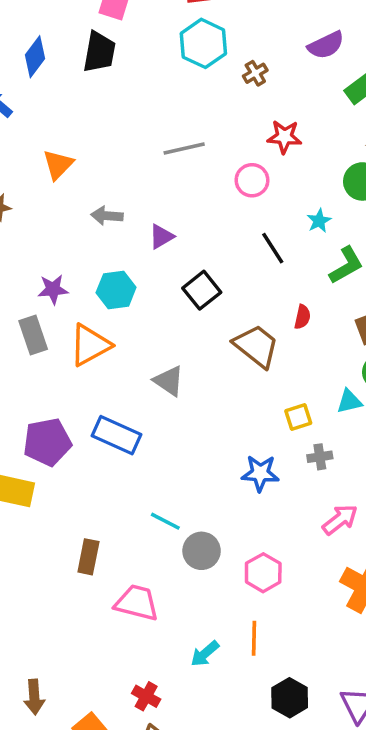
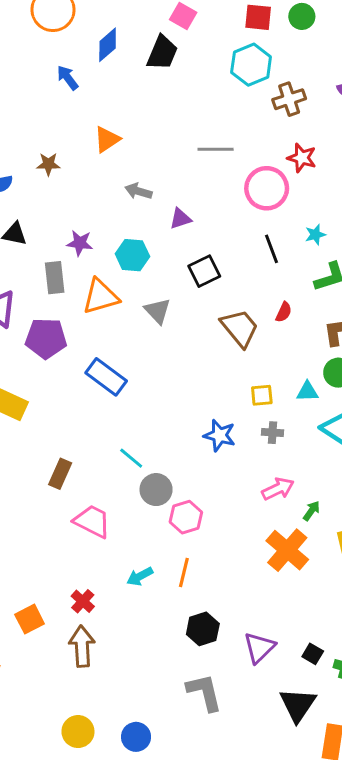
brown cross: (255, 73) -> (289, 99), size x1.5
pink circle: (252, 180) -> (267, 188), size x1.5
gray triangle: (169, 381) -> (157, 311), moved
purple pentagon: (47, 442) -> (46, 338), moved
pink hexagon: (263, 573) -> (186, 517), moved

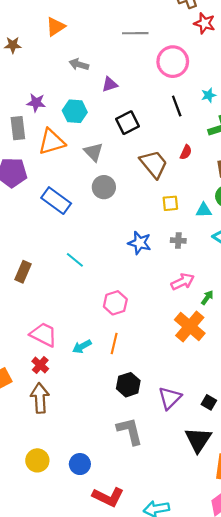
red star: (302, 158) -> (204, 23), moved
yellow square: (262, 395) -> (170, 203), moved
gray circle: (156, 490) -> (104, 187), moved
pink trapezoid: (92, 521) -> (44, 335), moved

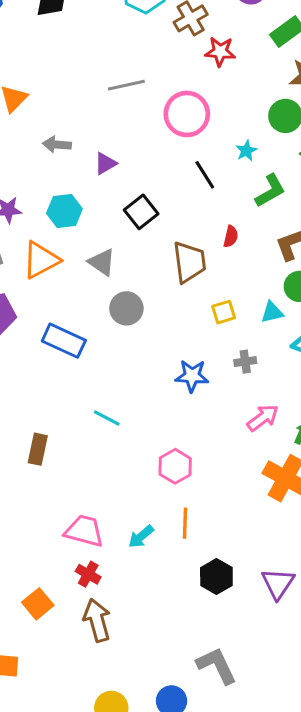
brown trapezoid: (154, 164) -> (189, 262), turned 44
gray L-shape: (130, 431) -> (217, 666), moved

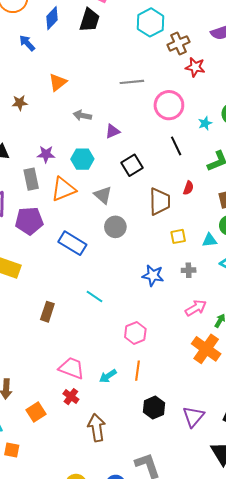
cyan star: (246, 151) -> (205, 123), moved
brown arrow: (97, 620) -> (97, 428), moved

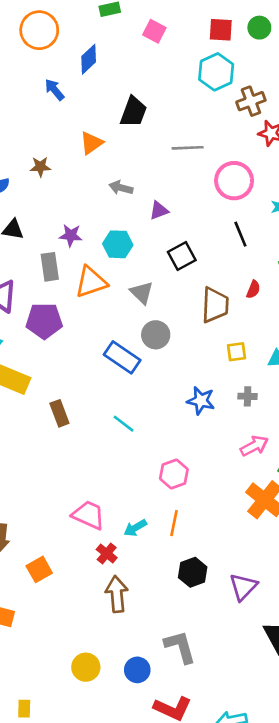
black trapezoid: (90, 20) -> (133, 112), moved
blue rectangle: (72, 243) -> (122, 357), moved
brown rectangle: (47, 312) -> (59, 413), moved, turned -42
red cross: (71, 397) -> (107, 554), moved

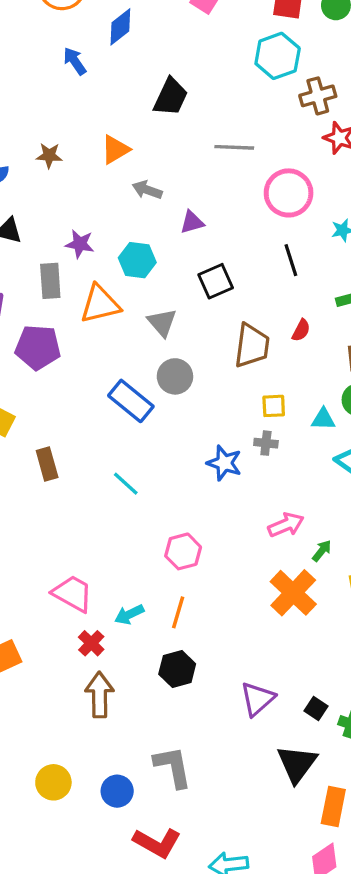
orange triangle: (91, 143) -> (115, 150), moved
gray cross: (248, 396) -> (266, 443), moved
black hexagon: (193, 572) -> (177, 669), moved

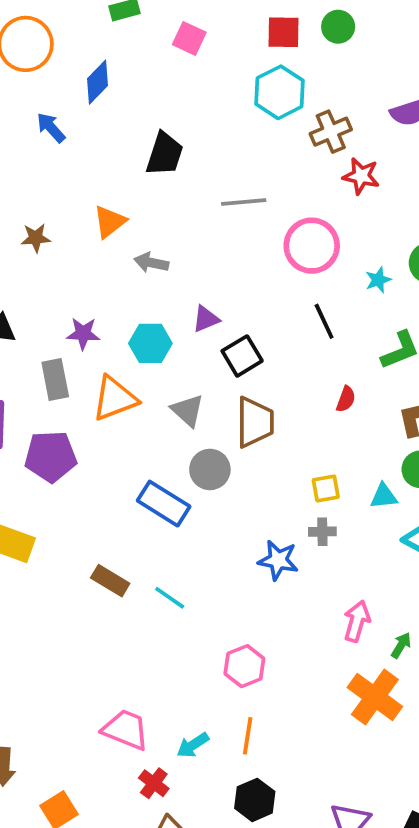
purple triangle: (192, 222) -> (206, 319), moved
brown trapezoid: (252, 346) -> (255, 422), moved
brown rectangle: (47, 464) -> (110, 581), moved, turned -36
pink arrow: (286, 525) -> (357, 621), turned -44

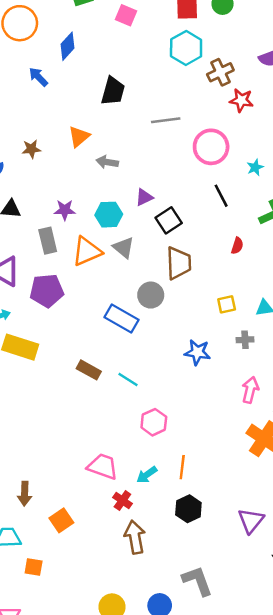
gray triangle: (188, 410) -> (124, 248), moved
gray cross: (322, 532) -> (245, 340), moved
pink hexagon: (244, 666) -> (154, 422), moved

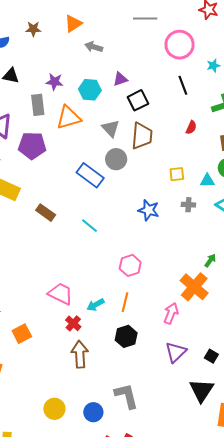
gray triangle: (124, 248) -> (111, 128), moved
brown rectangle: (89, 370) -> (46, 213), moved
pink arrow: (250, 390) -> (171, 313), moved
pink hexagon: (154, 422) -> (130, 265), moved

